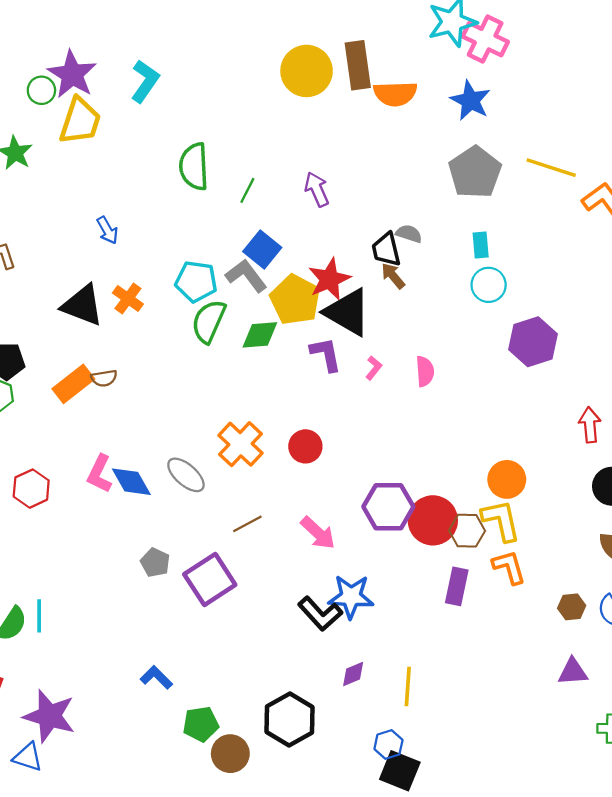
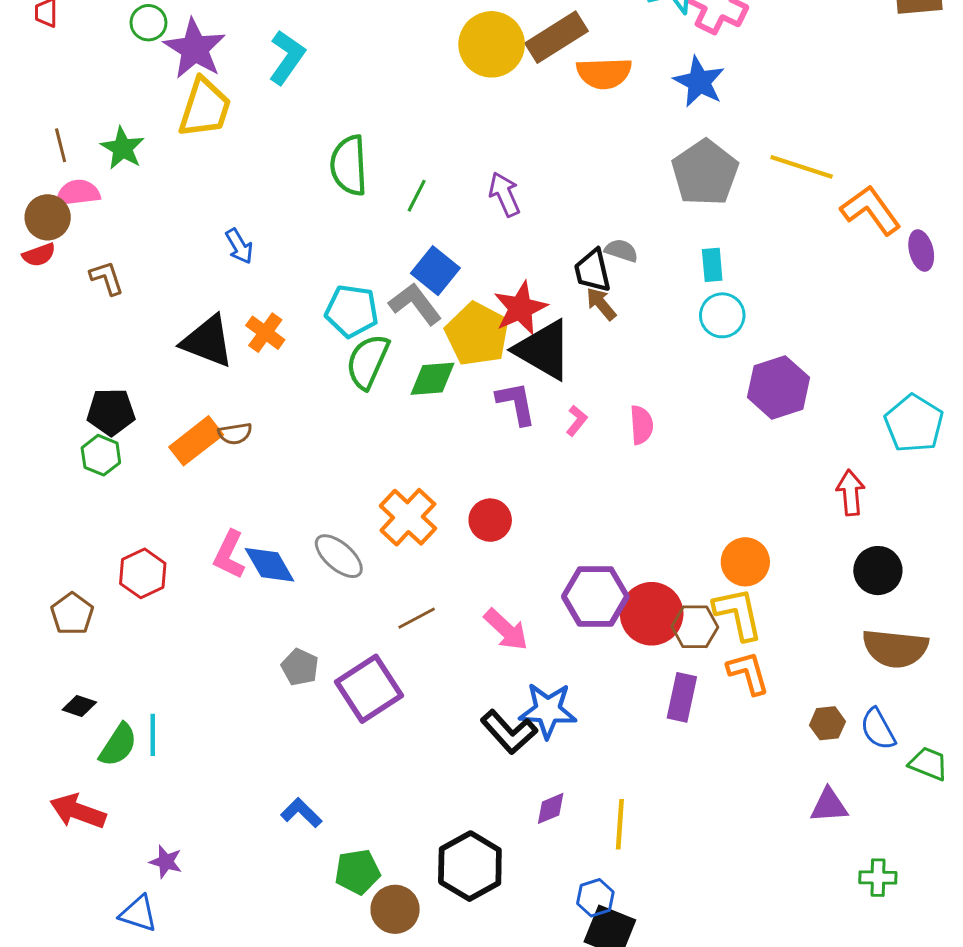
brown rectangle: (358, 65) -> (556, 37), turned 66
green circle: (41, 90) -> (148, 23), moved
purple star: (49, 716) -> (166, 862), size x0.5

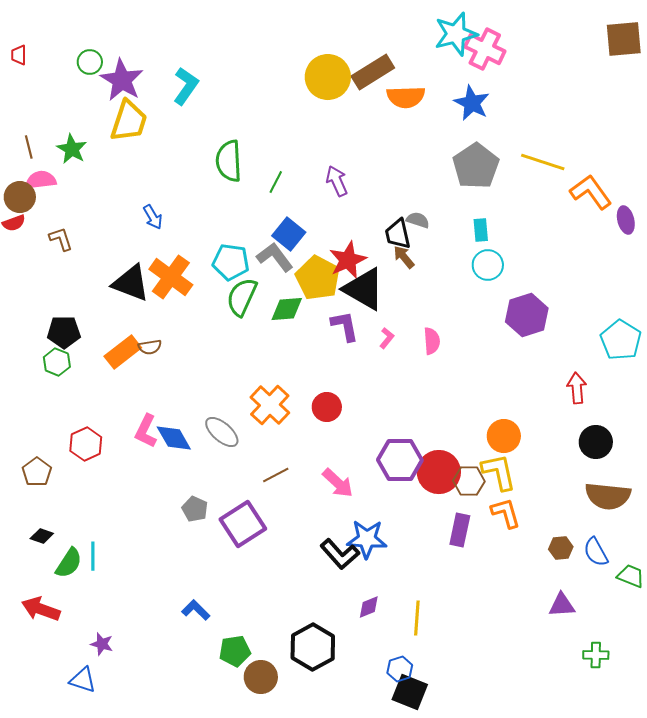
orange cross: (265, 333) -> (171, 277), size x1.6

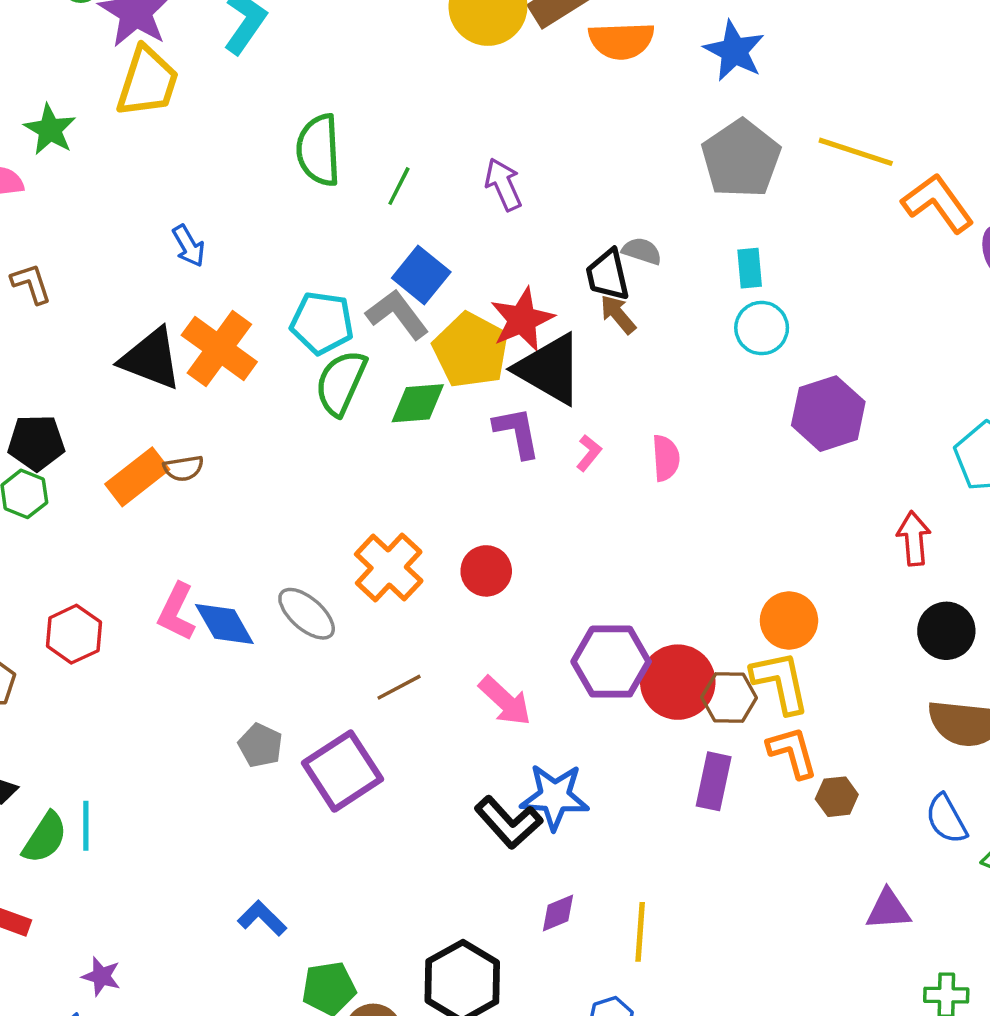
brown hexagon: (561, 548) -> (837, 797), moved

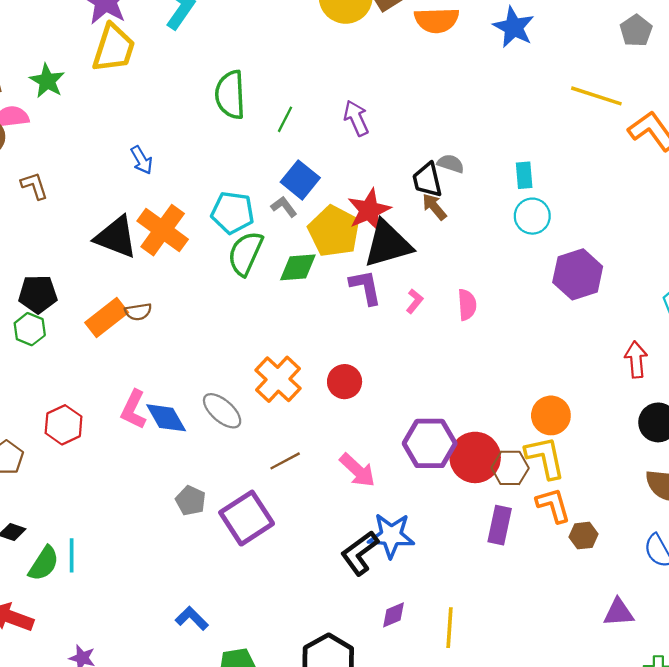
gray pentagon: (741, 159) -> (636, 31), moved, size x0.6
gray L-shape: (397, 314) -> (284, 207), size x0.6
black triangle: (549, 369) -> (388, 244), turned -46
black L-shape: (508, 822) -> (360, 553), turned 96

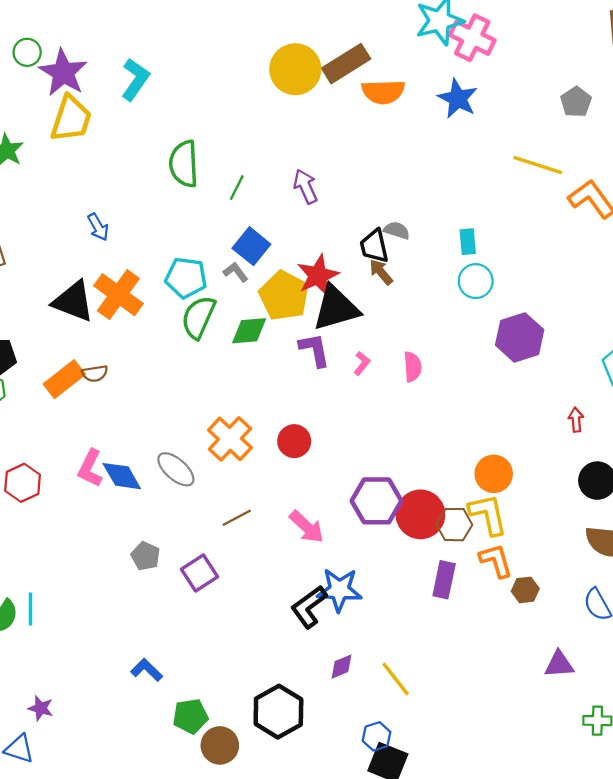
red arrow: (636, 359) -> (576, 420), size x0.7
purple square: (247, 518) -> (200, 573), size x0.7
yellow line: (449, 628) -> (396, 679), turned -42

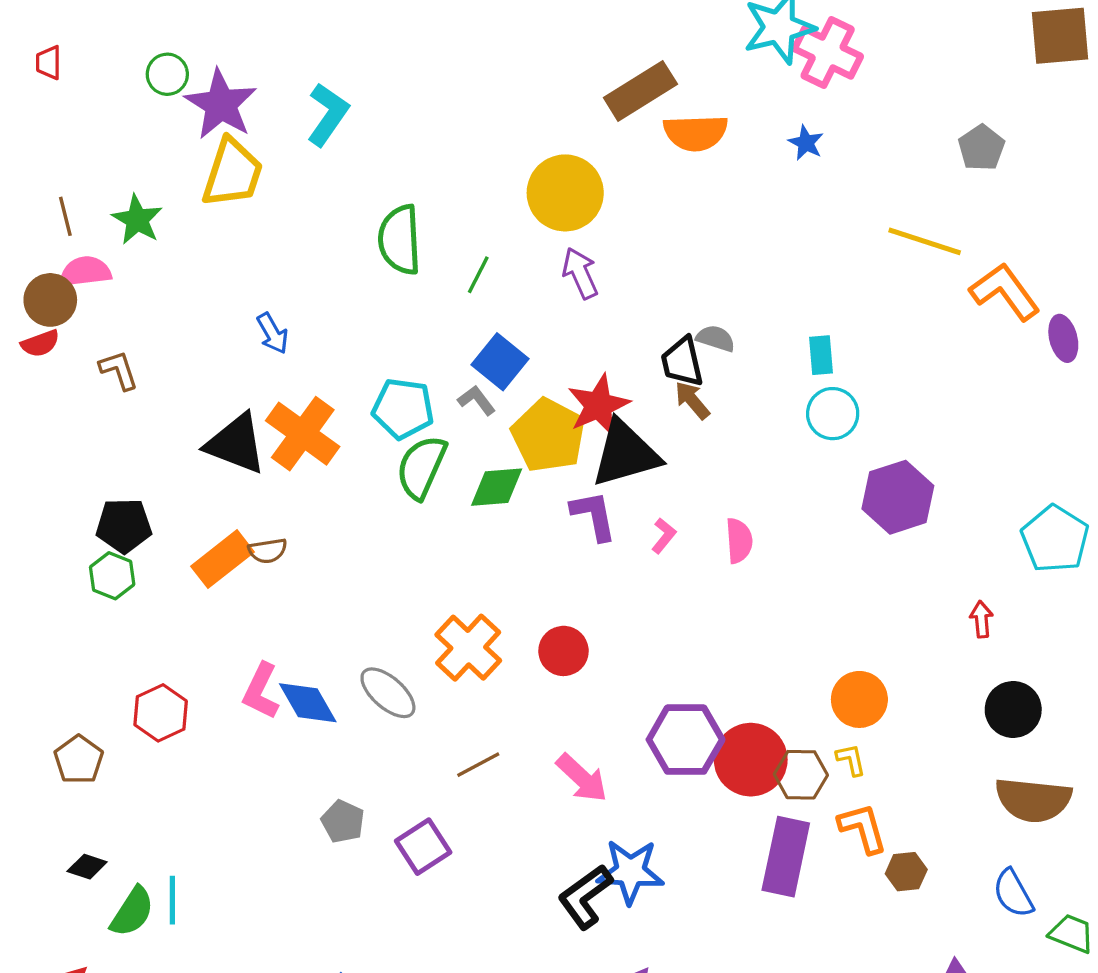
yellow circle: (295, 69) -> (565, 193), moved
blue star: (458, 99) -> (806, 143), size x0.6
yellow L-shape: (488, 514) -> (851, 760), size x0.5
purple rectangle: (444, 580) -> (786, 857), size x1.4

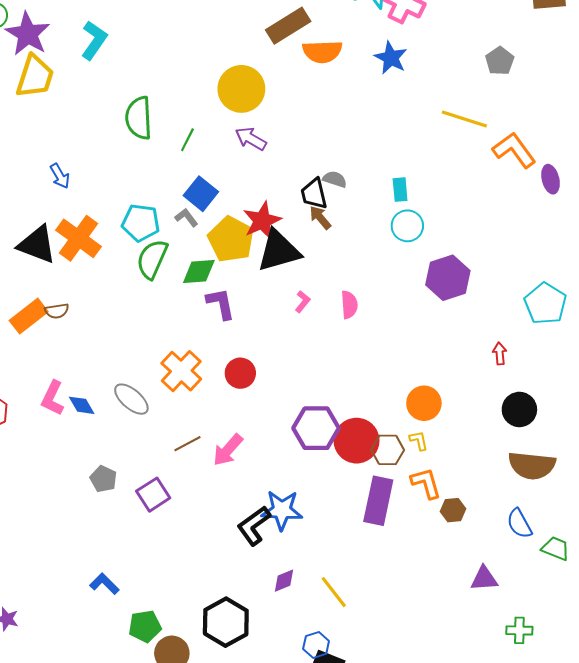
blue star: (806, 143) -> (391, 58), size x1.5
purple arrow: (580, 273) -> (251, 139), turned -36
purple L-shape: (594, 516) -> (221, 304), moved
blue diamond: (308, 703) -> (82, 405), size x0.7
pink arrow: (582, 778) -> (228, 450), moved, turned 88

